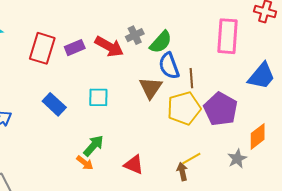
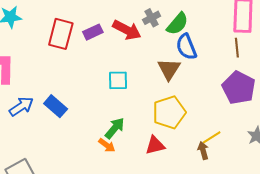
brown line: (191, 78) -> (237, 48), moved
blue rectangle: (54, 104) -> (56, 106), moved
yellow pentagon: (184, 108) -> (169, 112), moved
red triangle: (134, 165) -> (155, 145), turned -35

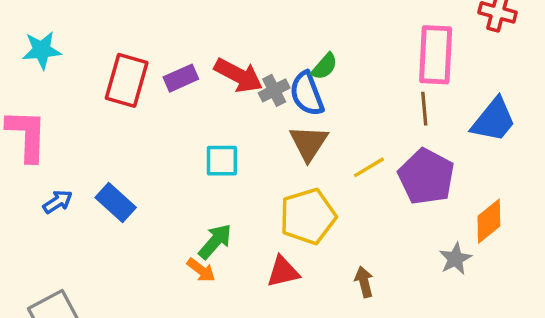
gray cross: (152, 18) -> (274, 90), moved
green semicircle: (177, 24) -> (324, 66), size x0.7
blue semicircle: (186, 47) -> (307, 94), moved
blue arrow: (21, 106) -> (58, 202), size x0.7
yellow line: (212, 137) -> (369, 167), moved

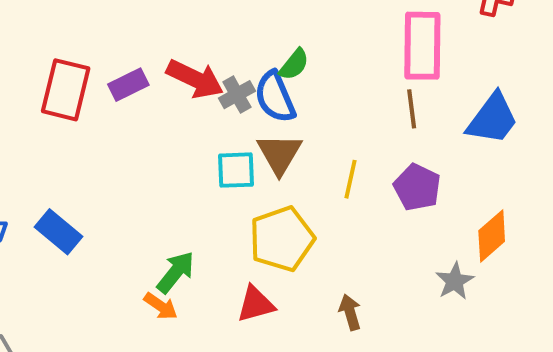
cyan square: (222, 161) -> (236, 170), moved
yellow line: (369, 167) -> (351, 179), turned -44
purple pentagon: (426, 177) -> (417, 187), size x0.7

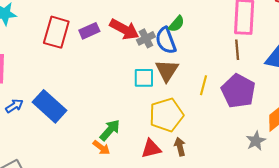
purple pentagon: (417, 187) -> (238, 91), size x1.4
blue rectangle: (59, 232) -> (50, 106), size x1.4
brown arrow: (350, 312) -> (180, 147), moved

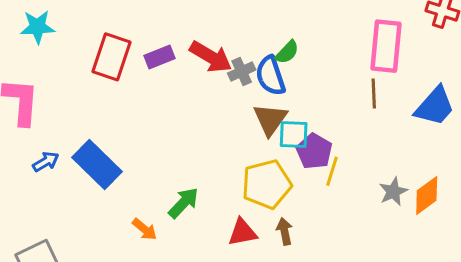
cyan square: (144, 78) -> (294, 134), moved
yellow line: (204, 85) -> (332, 171), moved
purple pentagon: (238, 91) -> (314, 151), moved, size x0.7
gray star: (256, 141) -> (393, 192), moved
orange arrow: (101, 148) -> (145, 229), moved

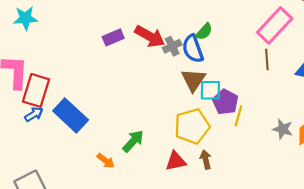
pink rectangle: (386, 46) -> (275, 25), turned 39
red rectangle: (111, 57) -> (36, 90), moved
gray star: (393, 192) -> (283, 129), turned -30

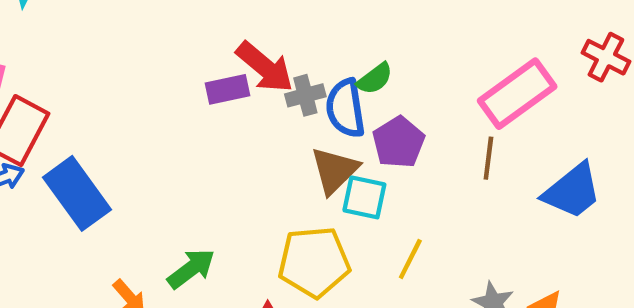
purple rectangle: (113, 37) -> (228, 89), moved
purple pentagon: (225, 102) -> (399, 142), moved

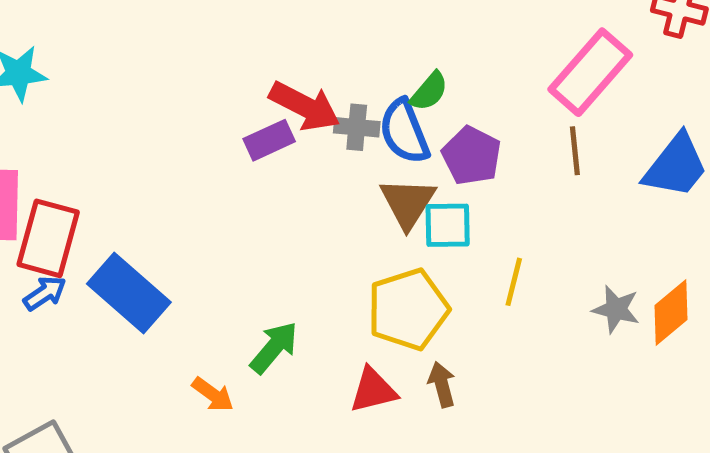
gray cross: (305, 95) -> (357, 127), turned 33

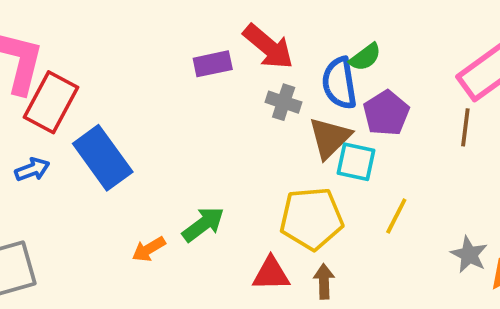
gray cross: (357, 127) -> (284, 102), moved
purple rectangle: (269, 140) -> (213, 64), moved
blue arrow: (45, 293) -> (32, 169), moved
orange arrow: (213, 394) -> (149, 249), turned 100

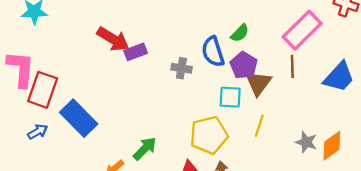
red arrow: (268, 47) -> (113, 39), moved
green semicircle: (365, 57) -> (240, 33), moved
brown triangle: (330, 138) -> (258, 83), moved

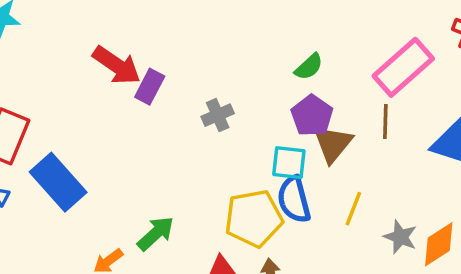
purple rectangle: (136, 52) -> (150, 87), turned -45
blue semicircle: (213, 52) -> (294, 199), moved
gray cross: (181, 68) -> (218, 115), turned -36
yellow line: (259, 126) -> (353, 209), moved

